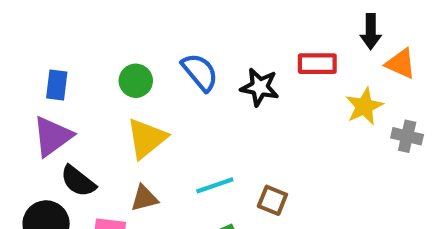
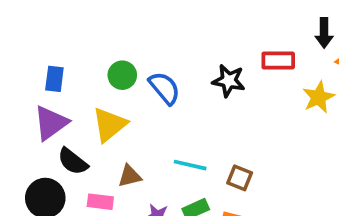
blue semicircle: (200, 72) -> (164, 88), moved
yellow triangle: (146, 138) -> (109, 125), moved
cyan line: (215, 185) -> (190, 165), turned 32

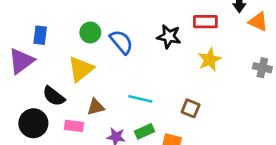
yellow star: (319, 97) -> (210, 60), moved
purple triangle: (51, 123) -> (21, 61), moved
brown square: (240, 178) -> (191, 108), moved

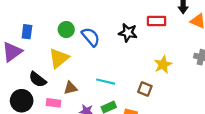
yellow star: (210, 60) -> (163, 65), moved

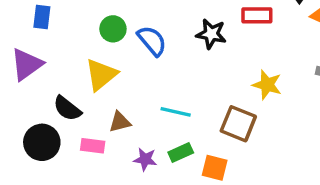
blue rectangle: (27, 32) -> (42, 17), moved
yellow star: (163, 65) -> (267, 85), turned -30
brown square: (145, 89) -> (238, 124), size x1.5

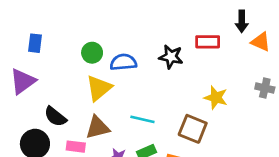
blue semicircle: (152, 41) -> (123, 62), turned -55
yellow triangle: (101, 75) -> (99, 88), moved
brown triangle: (120, 122) -> (98, 127), size x1.4

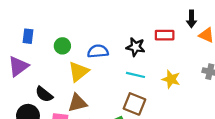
green circle: (92, 53) -> (62, 46), moved
cyan line: (142, 119) -> (136, 75), moved
brown square: (193, 129) -> (134, 104), moved

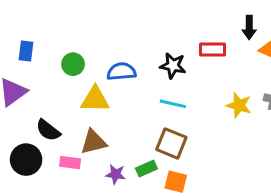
yellow triangle: (79, 72) -> (95, 99), turned 40
yellow star: (171, 79) -> (239, 105), moved

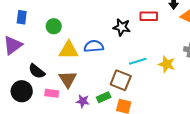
blue semicircle: (121, 72) -> (94, 46), moved
cyan line: (173, 104) -> (138, 61), moved, turned -30
yellow star: (239, 105) -> (167, 64), moved
brown triangle: (94, 142) -> (68, 79), turned -48

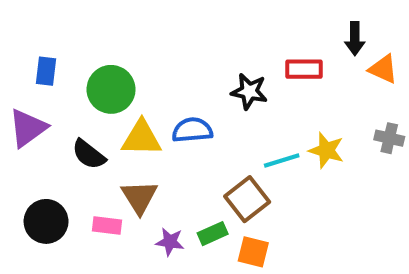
green circle: (54, 26) -> (111, 89), size x1.5
yellow star: (167, 64) -> (326, 150), moved
black semicircle: (37, 71) -> (89, 154), moved
brown square: (121, 80) -> (247, 199), turned 30

